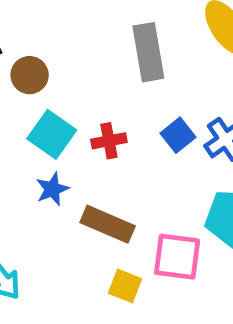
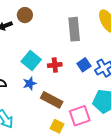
brown circle: (30, 75) -> (25, 15), moved
pink square: (177, 257) -> (80, 116), turned -30

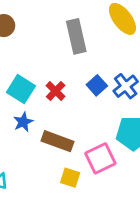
red cross: (55, 65) -> (56, 91), turned -32

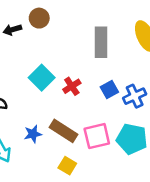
blue star: (23, 122) -> (33, 134), moved
pink square: (100, 158) -> (97, 136), moved

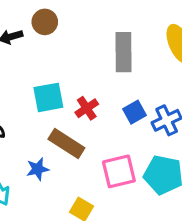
cyan square: (42, 78) -> (48, 97), turned 35
brown rectangle: (64, 131) -> (66, 143), moved

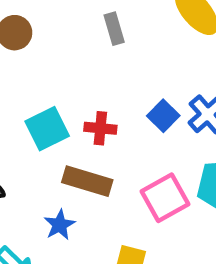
gray rectangle: (124, 52) -> (114, 29), moved, size x0.6
red cross: (87, 108) -> (100, 128), turned -35

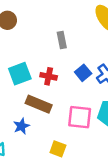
gray rectangle: (114, 29) -> (62, 40), moved
pink square: (165, 198) -> (80, 117), turned 30

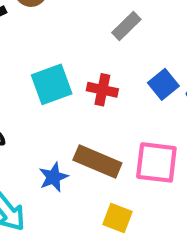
gray rectangle: (62, 40) -> (126, 26), turned 56
brown rectangle: (39, 104) -> (97, 162), moved

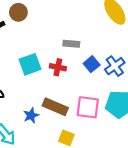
gray rectangle: (126, 26) -> (71, 44), moved, turned 49

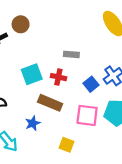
blue square: (92, 64) -> (91, 84), moved
brown rectangle: (55, 107) -> (50, 103), moved

